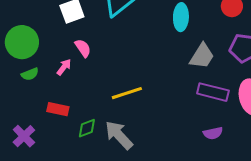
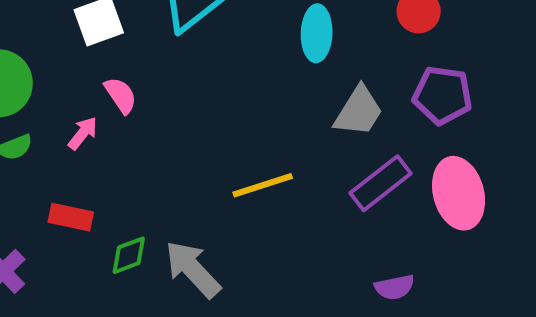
purple rectangle: (213, 92) -> (381, 183), turned -52
yellow line: (127, 93) -> (263, 185), moved
purple semicircle: (213, 133) -> (395, 287), moved

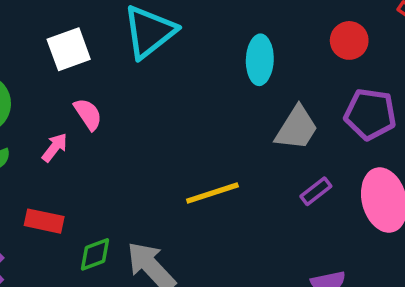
purple rectangle: (381, 183) -> (316, 191), size x0.6

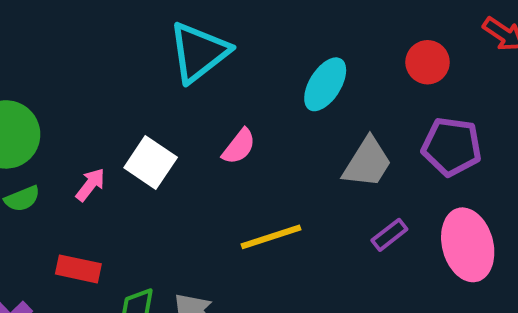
white square: (69, 49) -> (151, 163), moved, turned -36
cyan ellipse: (260, 60) -> (325, 84), turned 30
pink semicircle: (88, 114) -> (239, 147), moved, turned 72

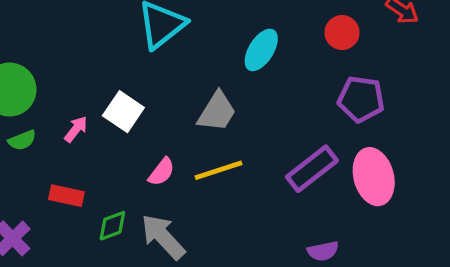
pink semicircle: (239, 147) -> (161, 172), moved
gray trapezoid: (367, 163) -> (217, 112), moved
purple rectangle: (389, 235) -> (312, 169), size x1.8

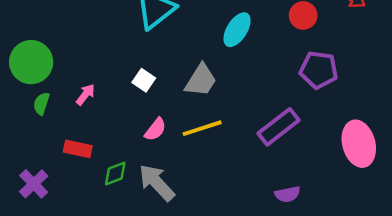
white square: (123, 112) -> (144, 80), moved, size x0.7
green semicircle: (22, 140) -> (41, 104), turned 130
pink ellipse: (374, 177) -> (359, 144), moved

